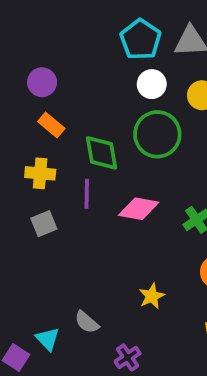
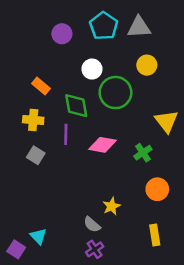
purple circle: (42, 82) -> (62, 34), moved
white circle: (152, 84) -> (92, 69), moved
gray square: (44, 224) -> (36, 155), turned -36
gray semicircle: (87, 322) -> (92, 225), moved

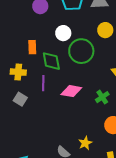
orange rectangle: (41, 86) -> (32, 47), moved, turned 48
yellow star: (112, 206) -> (85, 143), moved

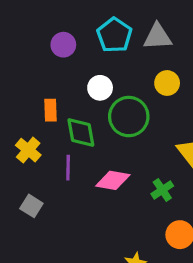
yellow cross: (18, 72) -> (28, 150), turned 35
gray square: (20, 99) -> (31, 206), moved

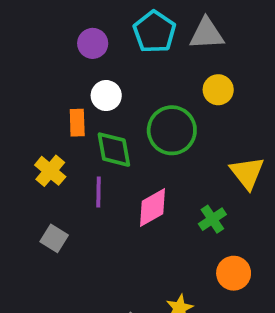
white circle: (100, 88) -> (106, 96), moved
pink diamond: (113, 180) -> (153, 208), turned -40

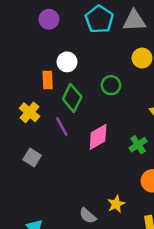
purple circle: (93, 43) -> (49, 19), moved
green circle: (172, 130) -> (111, 85), size x0.6
green diamond: (114, 150) -> (72, 98), turned 36
purple line: (98, 192) -> (62, 127), turned -30

